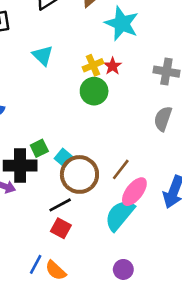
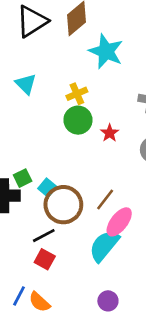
red star: (113, 66) -> (110, 133), moved

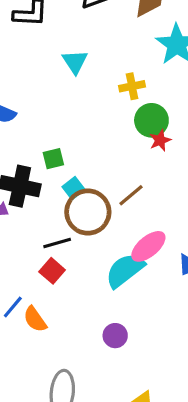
green circle: (78, 120) -> (151, 120), moved
green square: (23, 178) -> (53, 159), moved
brown line: (105, 199) -> (131, 195), moved

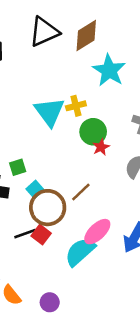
cyan triangle: (75, 62) -> (49, 112), moved, size x1.5
red square: (52, 271) -> (41, 235), moved
purple circle: (115, 336) -> (50, 302), moved

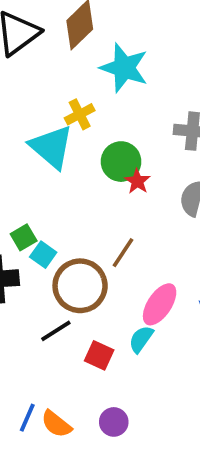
yellow cross: (76, 106) -> (80, 114), moved
cyan square: (35, 189) -> (43, 255), moved
red square: (41, 235) -> (99, 355), moved
cyan semicircle: (80, 252) -> (141, 339), size x0.6

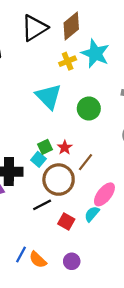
yellow cross: (80, 114) -> (68, 61), moved
red star: (137, 181) -> (65, 147), moved
green square: (24, 237) -> (45, 147), moved

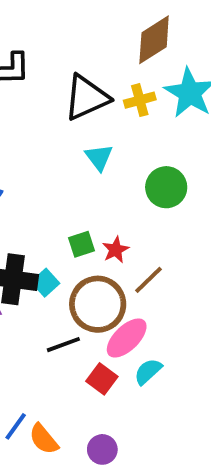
black triangle: (34, 28) -> (86, 98), moved
cyan triangle: (49, 96) -> (99, 157), size x0.6
cyan square: (38, 159) -> (45, 283), moved
pink ellipse: (104, 194) -> (127, 338), moved

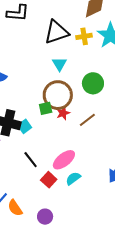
brown line: (148, 280) -> (87, 120), moved
brown circle: (98, 304) -> (58, 95), moved
black line: (63, 345) -> (31, 160), turned 66

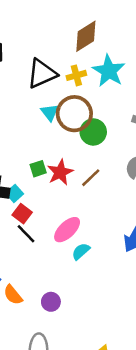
brown circle: (58, 95) -> (74, 114), moved
red star: (63, 113) -> (60, 172), size x1.5
red square: (49, 180) -> (22, 214), moved

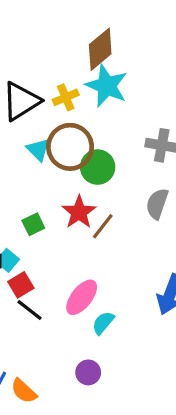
brown diamond: (86, 36) -> (100, 49), moved
red star: (60, 172) -> (79, 212), moved
red square: (22, 214) -> (21, 285), turned 30
purple circle: (51, 302) -> (88, 372), moved

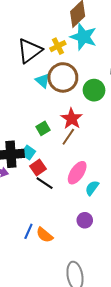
green circle: (98, 167) -> (94, 90), moved
brown line: (103, 226) -> (68, 137), moved

